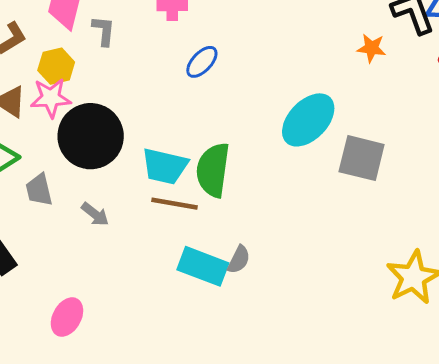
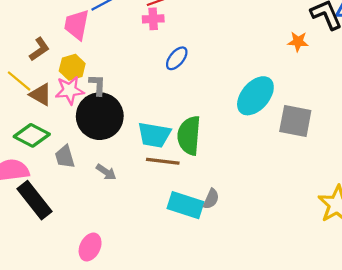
gray L-shape: (104, 31) -> (97, 85), moved

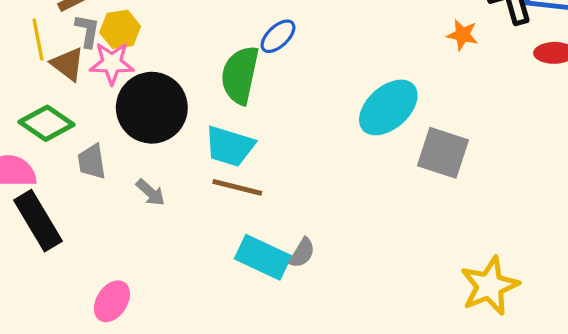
yellow line: (19, 81) -> (38, 40), turned 32
gray L-shape: (97, 85) -> (87, 31), moved
green semicircle: (189, 135) -> (240, 75), moved

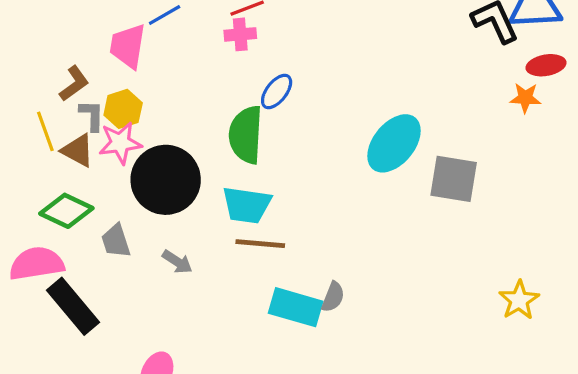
orange star: (462, 35) -> (525, 98), moved
yellow star: (490, 286) -> (519, 300), size x0.7

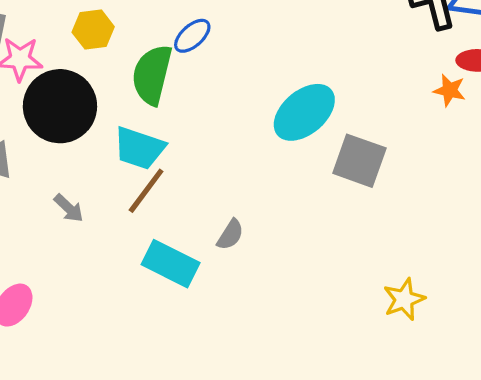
yellow hexagon: (123, 109) -> (93, 30), moved
brown line: (260, 244) -> (146, 191), turned -69
gray arrow: (177, 262) -> (69, 208), moved
gray semicircle: (333, 297) -> (230, 235), moved

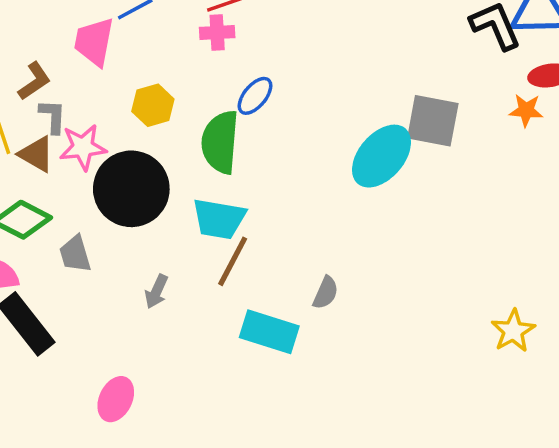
gray square: (359, 161) -> (433, 121), moved
gray arrow: (69, 208) -> (156, 291), turned 80

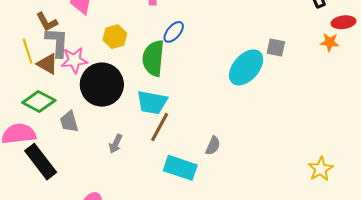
brown L-shape: (34, 81) -> (47, 22), turned 95
gray L-shape: (53, 116) -> (57, 42), size x1.5
gray square: (433, 121) -> (276, 48), size x0.6

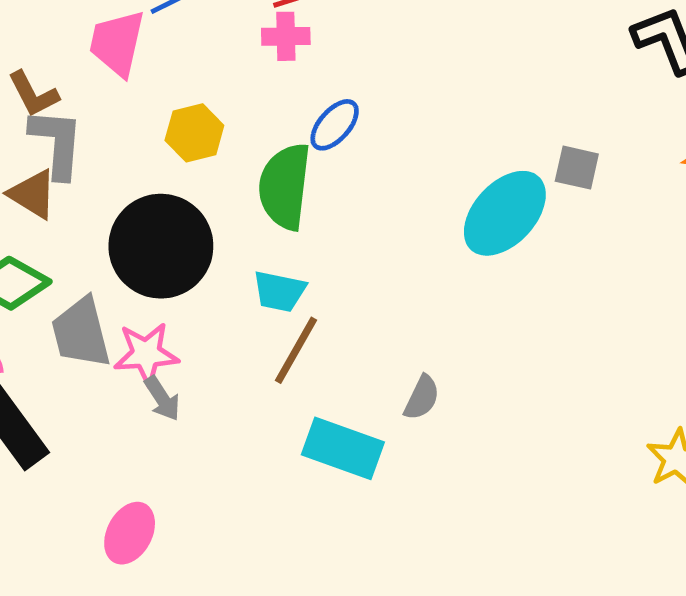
pink star: (74, 60) -> (146, 354), moved
cyan trapezoid: (152, 102) -> (279, 291), size x0.7
gray trapezoid: (69, 122) -> (81, 333), size x1.4
gray arrow: (116, 144) -> (162, 398), moved, turned -60

